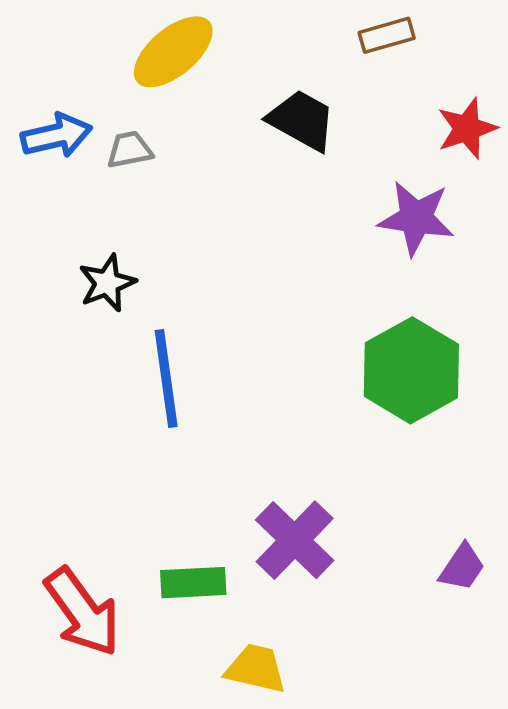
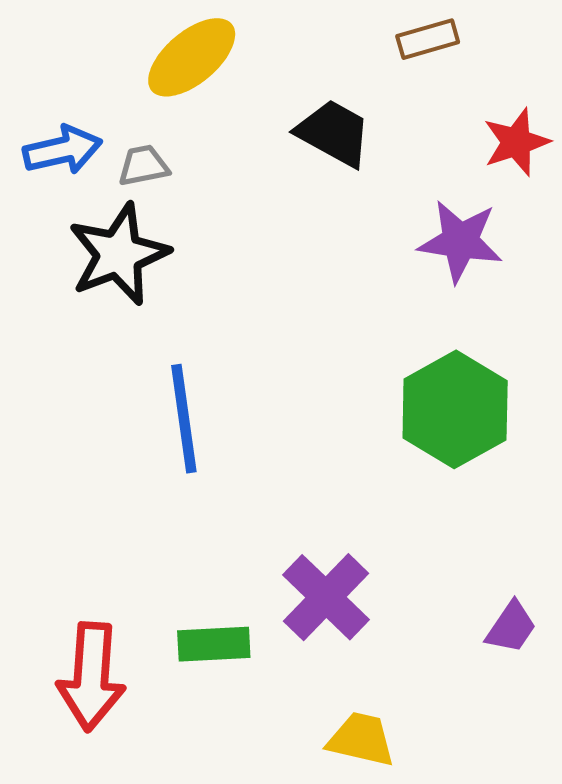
black star: (107, 283) -> (119, 254), moved, size x1.6
red arrow: (82, 612) -> (91, 677), turned 40
yellow trapezoid: (256, 669) -> (361, 739), moved

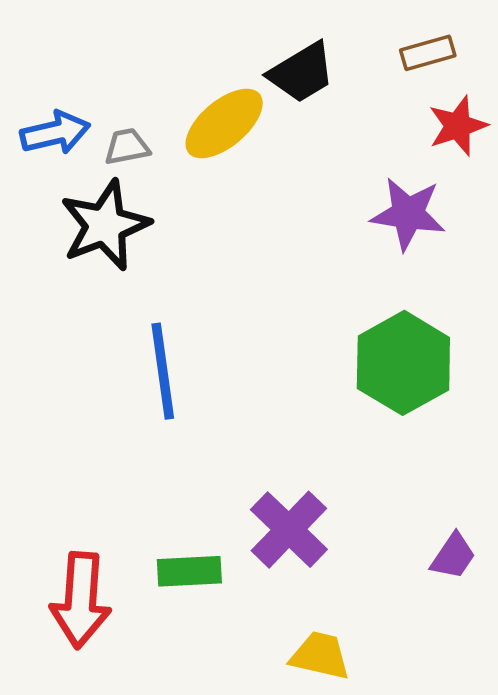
brown rectangle: (428, 39) -> (428, 53), moved
yellow ellipse: (192, 57) -> (224, 123), moved
black trapezoid: (334, 133) -> (302, 73), moved, turned 120

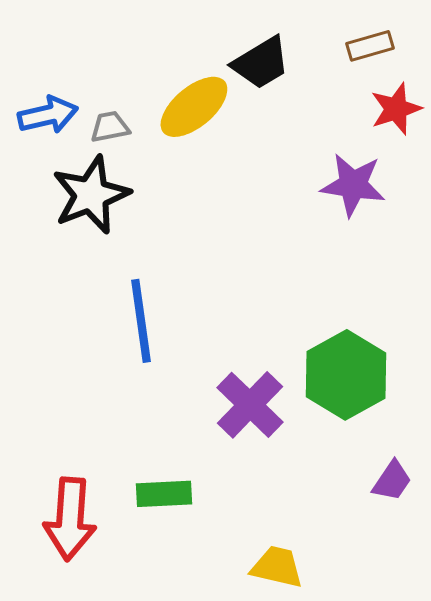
green hexagon: (403, 363) -> (346, 375), moved
purple cross: (289, 530) -> (250, 405), moved

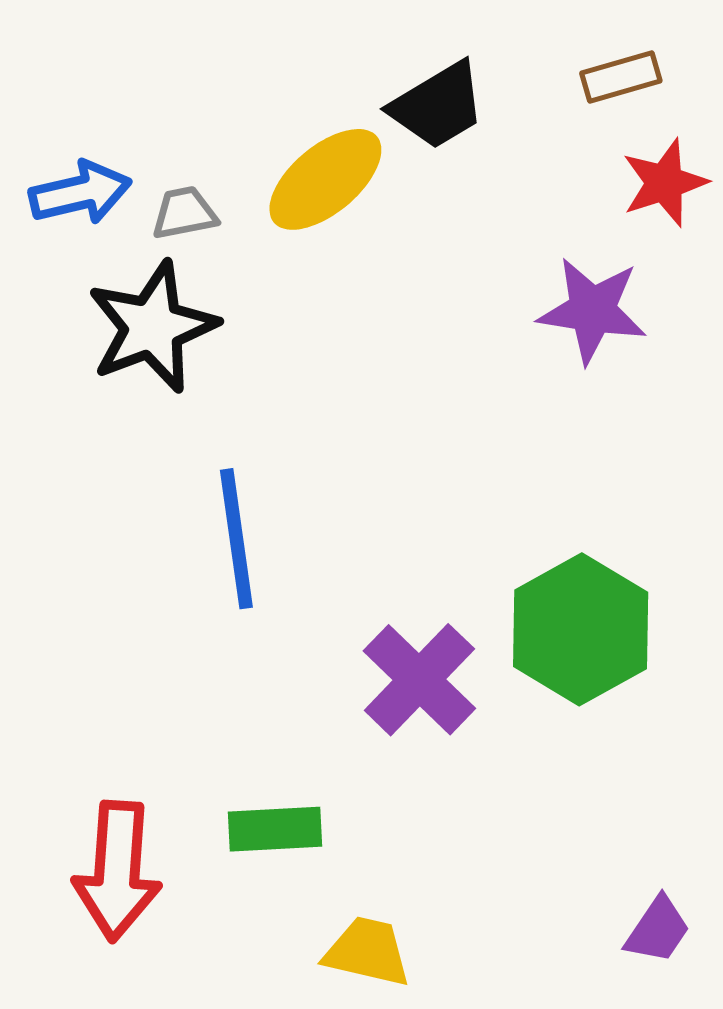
purple trapezoid: (392, 481) -> (658, 930), moved
yellow trapezoid: (277, 567) -> (367, 952), moved

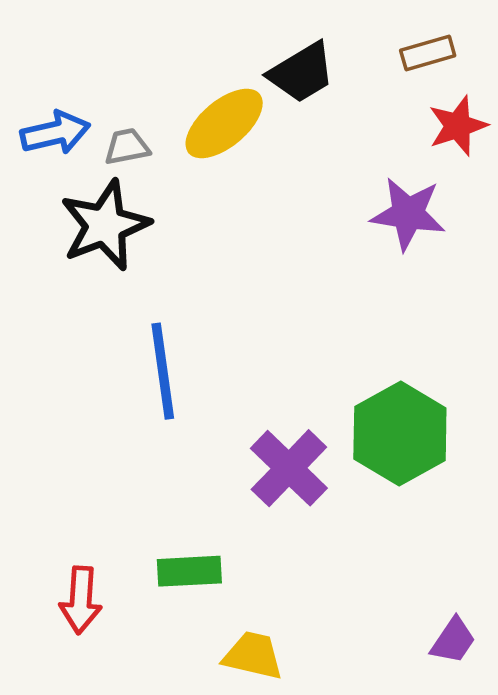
red arrow: (117, 871) -> (81, 600), size x0.7

